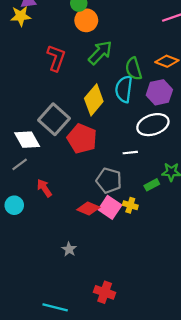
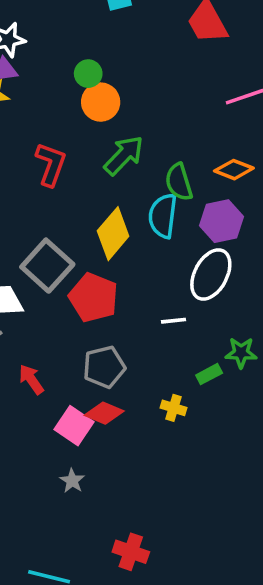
white ellipse: (153, 125) -> (211, 274), turned -44
gray pentagon: (109, 180) -> (104, 367), moved, turned -30
pink square: (110, 207) -> (74, 426), moved

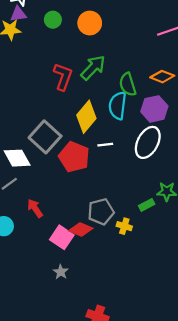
green circle: (88, 74) -> (53, 20), moved
orange circle: (101, 102) -> (90, 23), moved
red L-shape: (51, 164) -> (63, 77), moved
white line: (174, 321) -> (105, 145), moved
gray pentagon: (104, 367) -> (101, 212), moved

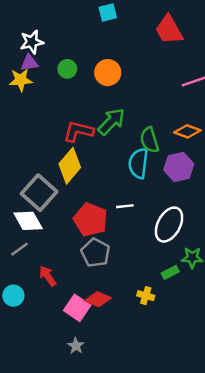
red L-shape: (63, 77) -> (78, 131), turned -96
yellow diamond: (86, 117) -> (70, 166), moved
gray square: (45, 137) -> (39, 193), moved
white ellipse: (148, 142) -> (169, 225), moved
gray pentagon: (101, 212) -> (95, 253), moved, turned -30

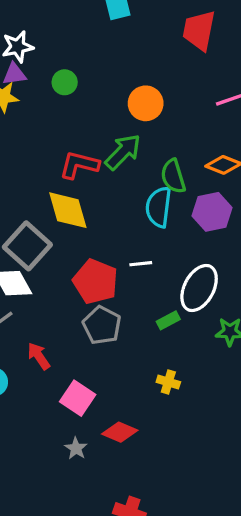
red trapezoid: (169, 30) -> (199, 30), turned 40
orange circle: (108, 73) -> (146, 103), moved
yellow diamond: (70, 166) -> (68, 210), turned -56
green rectangle: (170, 272) -> (168, 320), moved
red diamond: (98, 299) -> (120, 432), moved

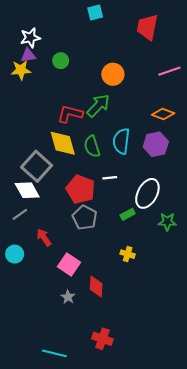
green semicircle: (173, 176) -> (92, 146), moved
red diamond: (120, 432) -> (96, 286), turned 70

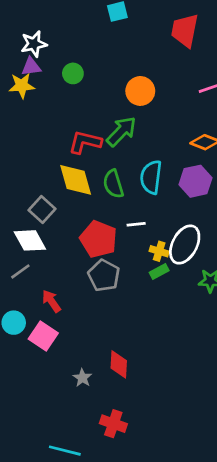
gray square: (37, 166) -> (42, 209), size x0.7
yellow cross: (128, 254) -> (159, 251), moved
pink square: (69, 265) -> (43, 336), moved
red cross: (102, 339) -> (113, 424), moved

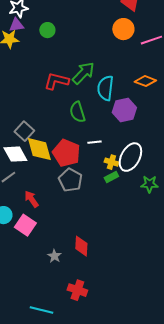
orange circle: (140, 91) -> (123, 29), moved
cyan semicircle: (151, 177) -> (105, 88), moved
yellow diamond: (76, 180) -> (39, 149), moved
purple hexagon: (195, 181) -> (124, 110), moved

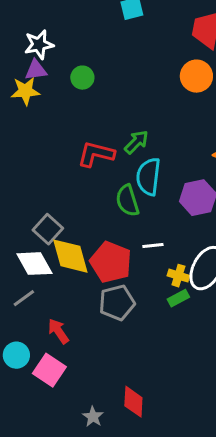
green arrow: (83, 73) -> (136, 142), size x0.7
cyan semicircle: (105, 88) -> (148, 177), moved
gray pentagon: (70, 180) -> (117, 303), turned 30

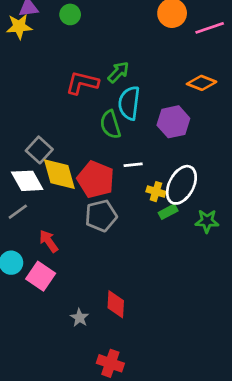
green rectangle: (178, 298) -> (168, 212), moved

